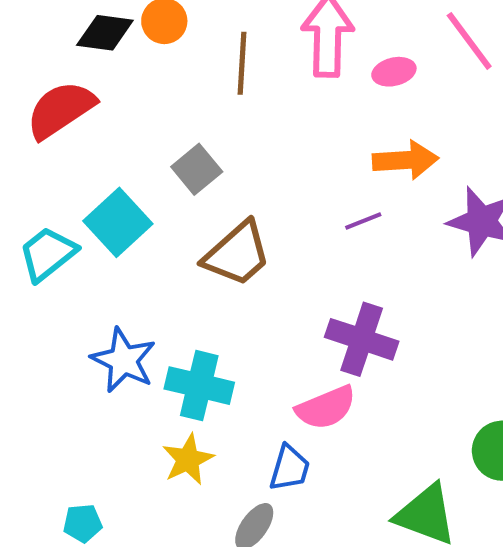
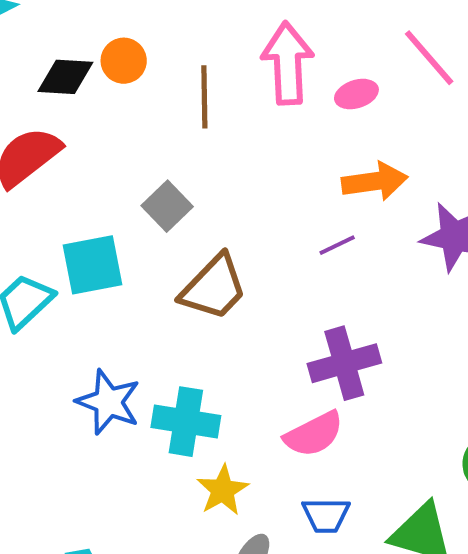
cyan square: (118, 222) -> (92, 265), turned 36
purple cross: (362, 339) -> (344, 363), turned -30
yellow star: (188, 459) -> (223, 490), moved
blue trapezoid: (290, 468) -> (326, 515), moved, turned 78

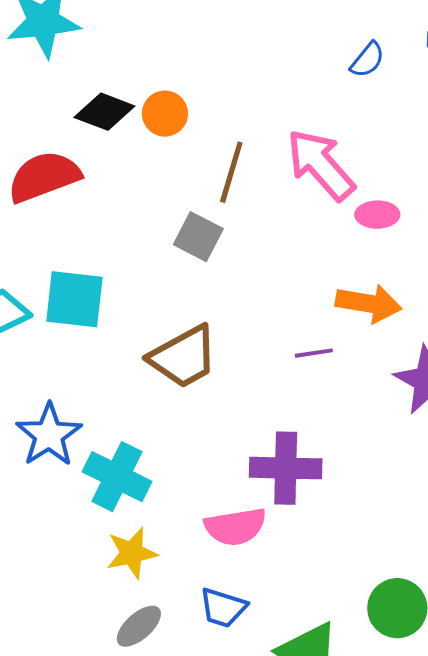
pink arrow: (288, 63) -> (321, 165), turned -56
gray square: (167, 206) -> (198, 237), moved, turned -36

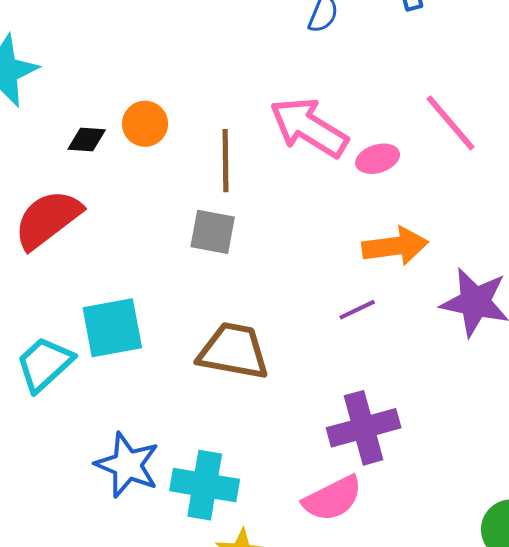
black diamond: (104, 112) -> (87, 140), size x0.7
brown trapezoid: (183, 357) -> (233, 351), turned -124

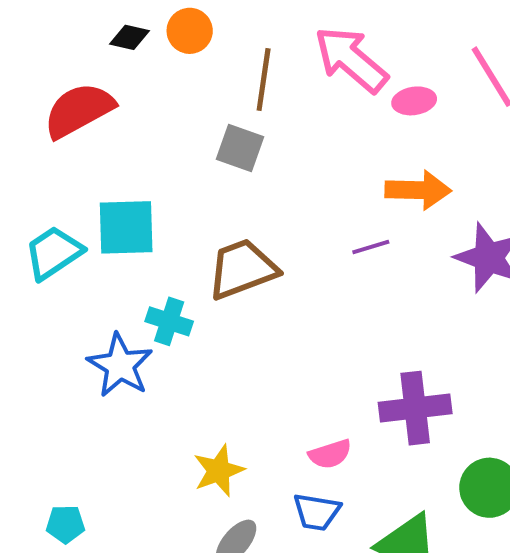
brown trapezoid: (233, 351) -> (242, 269), turned -40
purple cross: (364, 428) -> (415, 408), moved
cyan cross: (205, 485) -> (169, 321), moved, size x0.7
pink semicircle: (333, 498) -> (330, 454), moved, size x0.7

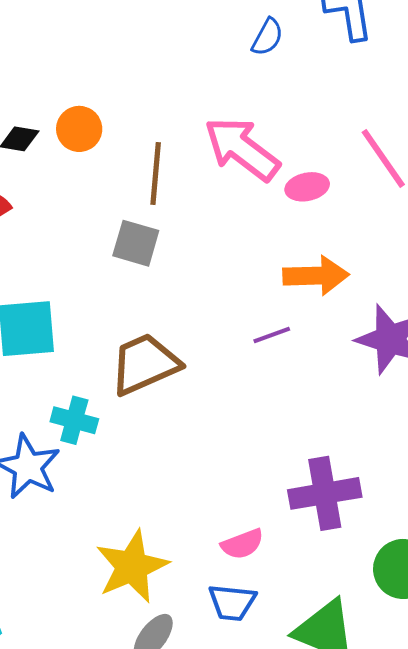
yellow star: (219, 471) -> (132, 567), size x1.4

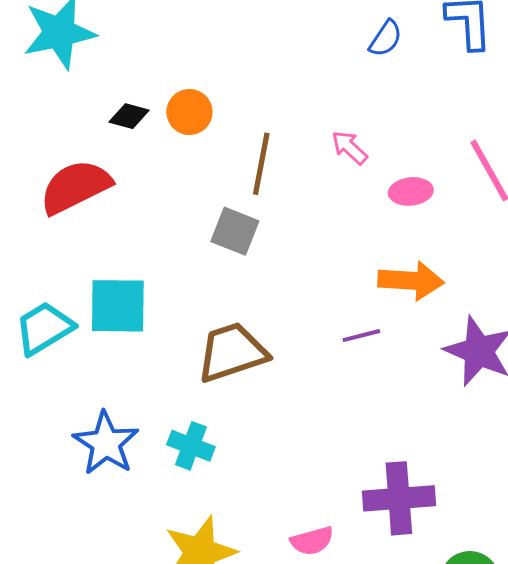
pink arrow: (242, 149) -> (350, 147), size x0.5
cyan cross: (74, 420) -> (191, 446), moved

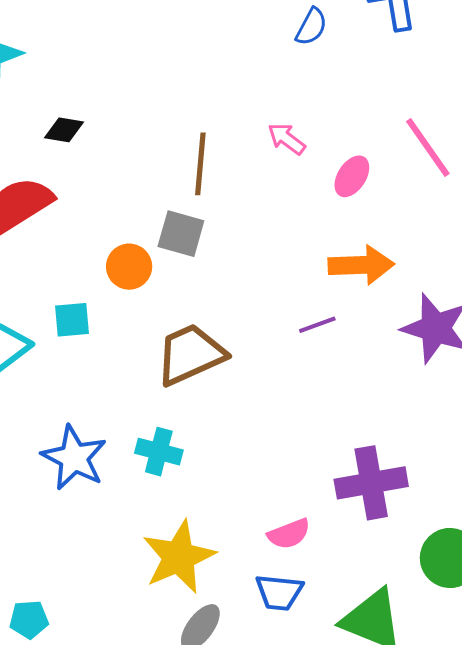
orange circle: (189, 112) -> (129, 267), moved
pink ellipse: (411, 191) -> (352, 176), turned -45
cyan square: (118, 306) -> (72, 320), size x0.6

